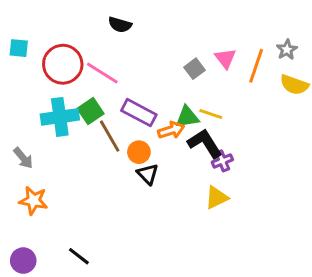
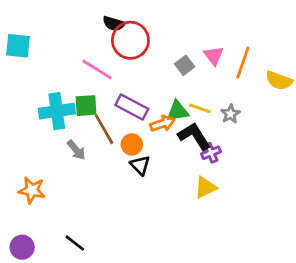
cyan square: (19, 48) -> (18, 46), size x1.4
gray star: (287, 50) -> (230, 114), moved
red circle: (63, 64) -> (130, 40), moved
green square: (91, 111) -> (86, 106), turned 30
gray arrow: (23, 158) -> (76, 150), moved

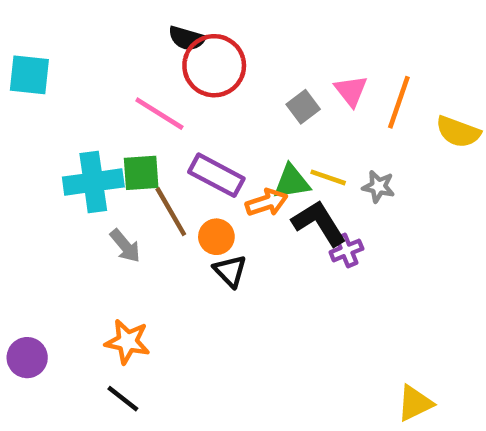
gray star: (230, 114) -> (378, 187), turned -30
yellow triangle: (205, 187) -> (415, 403), moved
orange star: (32, 190) -> (127, 342), moved
purple circle: (22, 247) -> (27, 358), moved

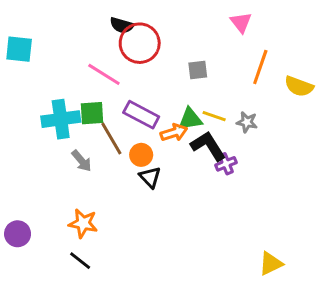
pink triangle: (351, 91) -> (241, 22), moved
gray square: (303, 107) -> (198, 70), turned 30

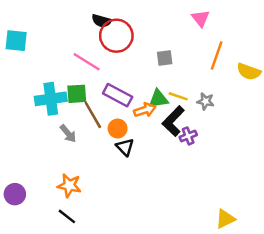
black L-shape: (208, 146) -> (173, 121), turned -104

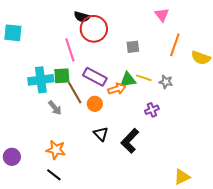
pink line: (87, 62) -> (70, 50), turned 40
black L-shape: (173, 121) -> (130, 141), moved
black triangle: (125, 147) -> (101, 134), moved

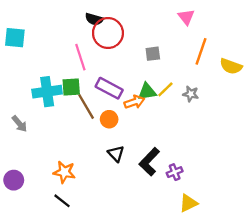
yellow line: (144, 78) -> (165, 89), turned -63
gray arrow: (55, 108) -> (19, 124), moved
purple cross: (152, 110) -> (175, 172), moved
yellow triangle: (182, 177) -> (188, 203), moved

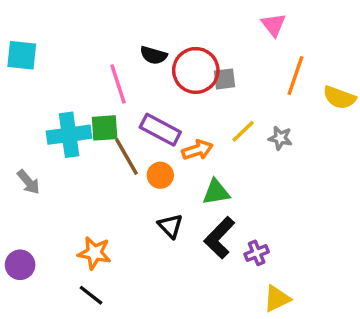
black semicircle: (94, 19) -> (154, 55), moved
red circle: (108, 33) -> (196, 70), moved
green triangle: (147, 92) -> (216, 192), moved

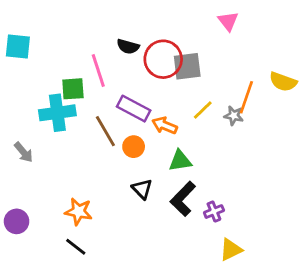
orange line: (295, 76) -> (246, 97), moved
gray square: (225, 79) -> (187, 66), size x1.5
green square: (105, 128) -> (73, 89), moved
orange arrow: (197, 150) -> (165, 125), turned -140

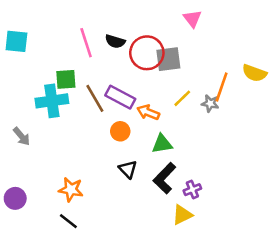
pink triangle: (228, 21) -> (192, 19), moved
pink line: (98, 70) -> (86, 43), moved
brown line: (105, 131) -> (95, 98), moved
yellow triangle: (231, 250) -> (182, 215), moved

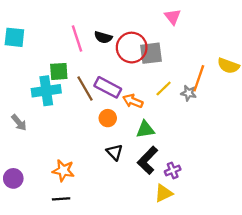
black line: (68, 221) -> (61, 199), turned -42

